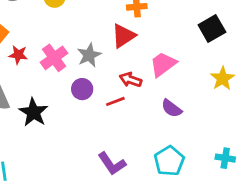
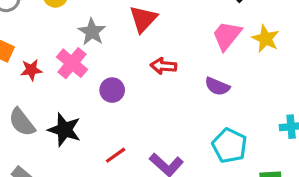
gray star: (89, 55) -> (92, 32), moved
pink trapezoid: (163, 64) -> (227, 36), moved
red line: (115, 101) -> (116, 155), moved

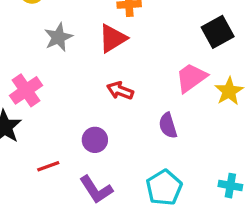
pink cross: (72, 63) -> (26, 90), moved
purple semicircle: (217, 86) -> (168, 125), turned 35
purple circle: (112, 90) -> (95, 140), moved

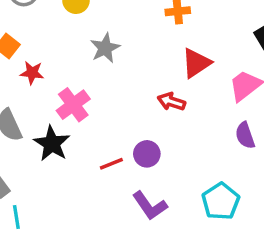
red triangle: (113, 38) -> (196, 63), moved
purple semicircle: (168, 125) -> (245, 135), moved
red line: (48, 166) -> (111, 164), moved

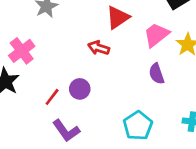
red line: (111, 164) -> (52, 97), turned -30
purple L-shape: (150, 206) -> (66, 131), moved

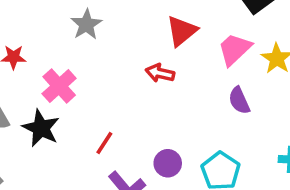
purple circle: (80, 89) -> (168, 163), moved

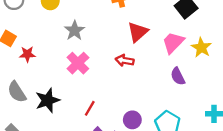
pink cross: (59, 86) -> (78, 63), moved
black star: (41, 128) -> (48, 100), turned 30

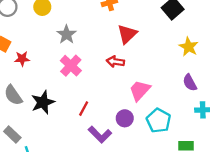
pink trapezoid: (173, 43) -> (140, 90), moved
purple semicircle: (178, 76) -> (190, 83), moved

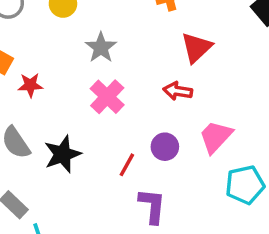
purple circle: (125, 118) -> (165, 147), moved
cyan pentagon: (159, 121) -> (245, 185), turned 30
purple L-shape: (100, 135) -> (152, 206), turned -130

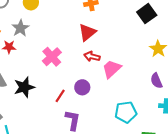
red triangle: (197, 47) -> (87, 32), moved
gray star: (101, 48) -> (20, 28), moved
pink trapezoid: (216, 137) -> (112, 69), moved

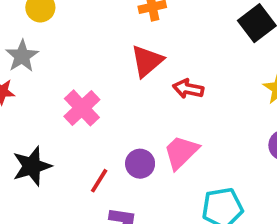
red arrow: (92, 56) -> (188, 89), moved
pink trapezoid: (112, 69) -> (181, 152), moved

